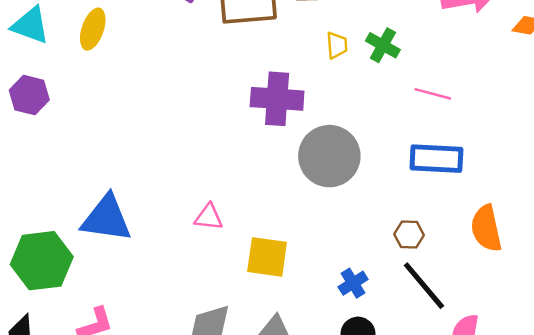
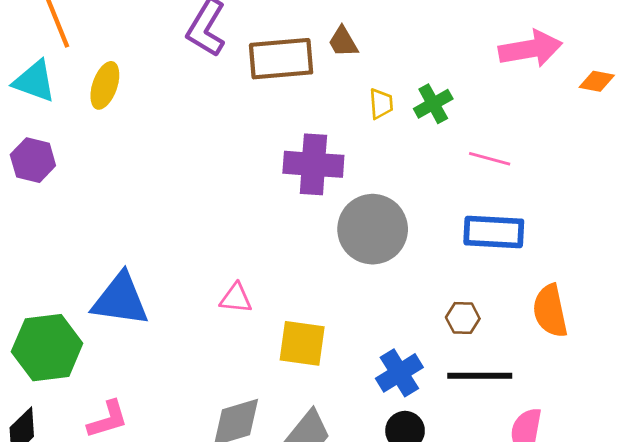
green cross: (383, 45) -> (433, 104), turned 32
blue cross: (353, 283) -> (399, 373), size x1.4
black line: (424, 286) -> (480, 376), turned -50

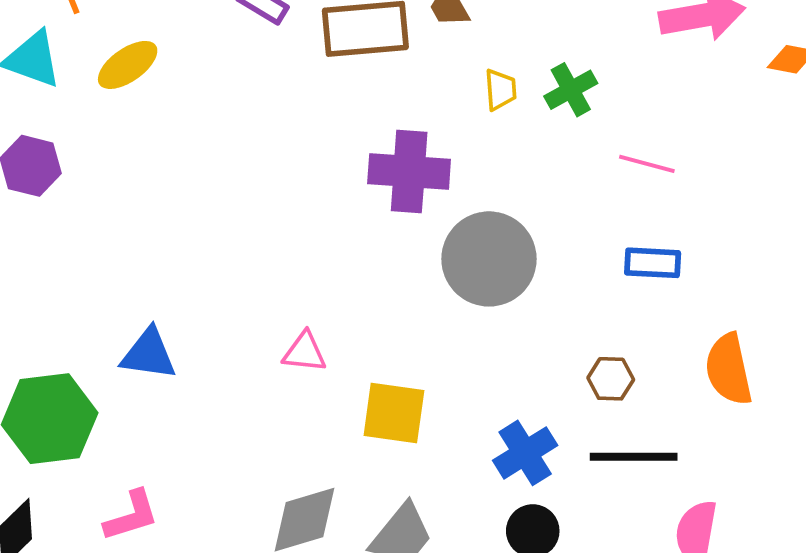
yellow ellipse: (105, 85) -> (128, 65), turned 36
blue rectangle: (494, 232) -> (653, 263), size x0.7
blue triangle: (120, 300) -> (149, 354), size x0.7

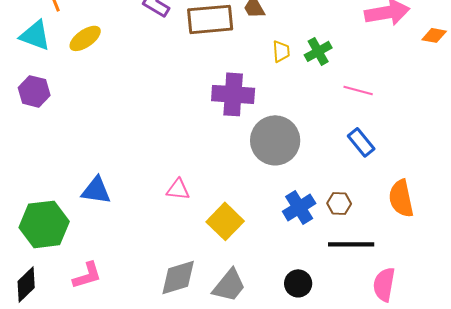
blue rectangle: (653, 263) -> (361, 142), turned 48
yellow square: (394, 413) -> (225, 221), turned 36
blue cross: (525, 453) -> (299, 207), moved

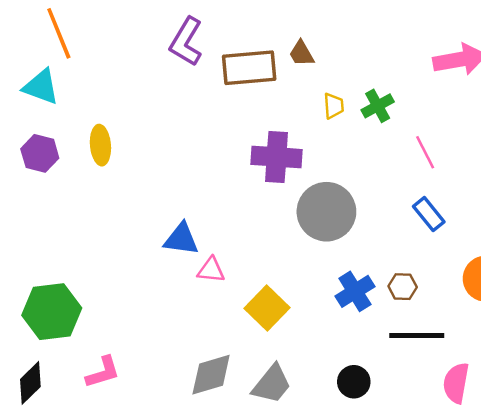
yellow ellipse: (85, 38) -> (100, 145), moved, turned -60
pink line: (358, 90) -> (425, 152), turned 48
blue triangle: (96, 190) -> (181, 239), moved

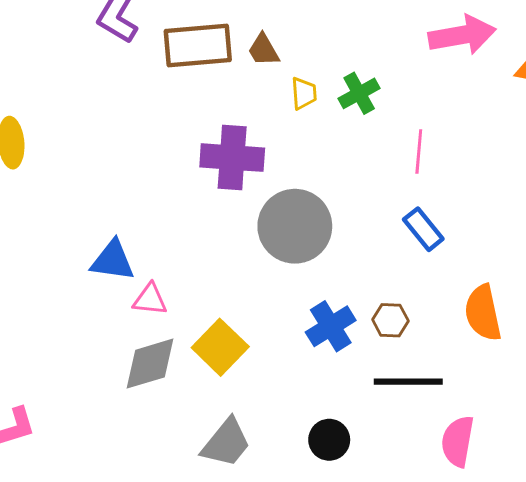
brown trapezoid: (301, 54) -> (263, 50), moved
pink line: (425, 152) -> (419, 152), turned 32
gray diamond: (211, 375) -> (150, 364), moved

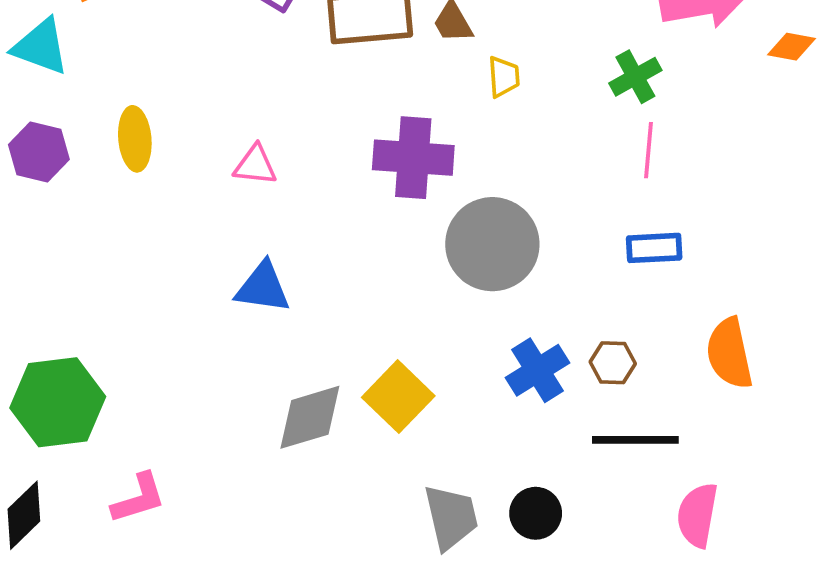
green cross: (359, 93) -> (635, 77), moved
blue rectangle: (423, 229) -> (654, 248), turned -54
pink triangle: (150, 299) -> (255, 165), moved
gray trapezoid: (226, 443) -> (451, 517), moved, turned -52

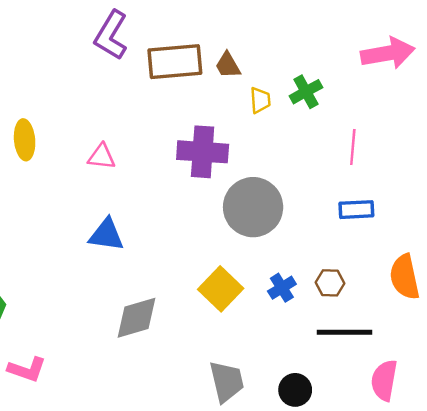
green cross: (635, 77) -> (306, 92), moved
blue cross: (538, 370) -> (282, 288), size x0.7
yellow square: (398, 397) -> (221, 289), moved
pink L-shape: (139, 498) -> (27, 369), turned 36
black circle: (536, 513) -> (295, 390), moved

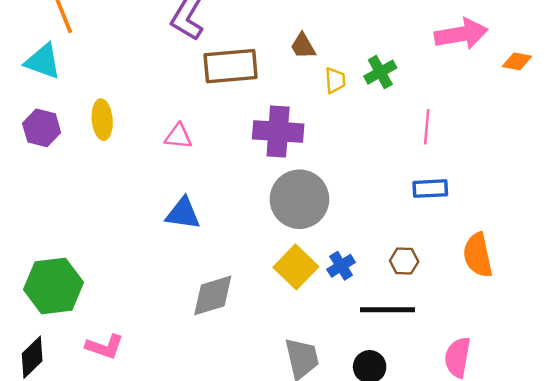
brown rectangle: (175, 62) -> (231, 66), moved
gray circle: (253, 207) -> (299, 199), moved
blue cross: (282, 288) -> (341, 266), moved
black line: (344, 332) -> (387, 310), moved

